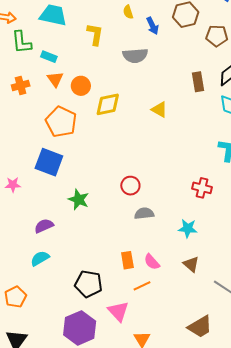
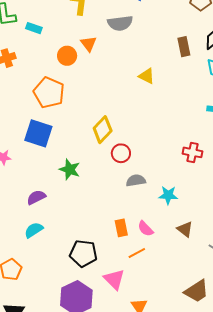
orange triangle: (55, 79) -> (89, 44), moved
yellow diamond: (108, 104) -> (103, 130), moved, turned -32
cyan star: (188, 228) -> (168, 195), moved

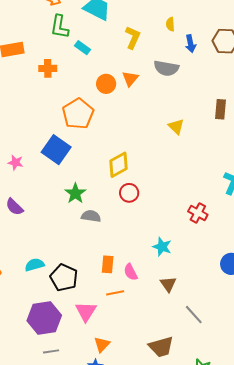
gray semicircle: (136, 180) -> (91, 216), moved
purple semicircle: (36, 197) -> (14, 207), moved, turned -126
cyan semicircle: (34, 230) -> (35, 265), moved

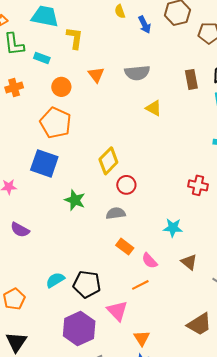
yellow L-shape: (133, 37) -> (75, 38), moved
gray semicircle: (166, 68) -> (137, 73), moved
orange circle: (106, 84) -> (61, 87), moved
gray semicircle: (91, 216) -> (116, 213), moved
orange rectangle: (108, 264) -> (125, 247), moved, turned -42

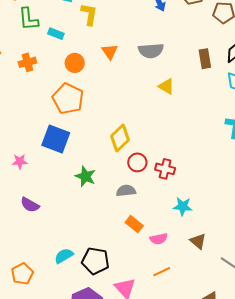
red cross: (198, 185) -> (165, 169), moved
pink semicircle: (150, 261) -> (159, 239), turned -60
orange line: (140, 285) -> (162, 272), moved

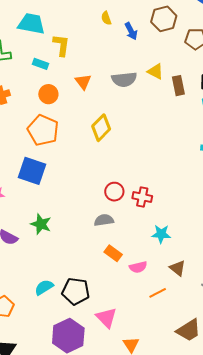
cyan rectangle: (56, 34) -> (41, 64), moved
yellow triangle: (166, 86) -> (155, 71), moved
yellow diamond: (120, 138) -> (101, 128), moved
green star: (85, 176) -> (41, 224), moved
orange line: (162, 272) -> (158, 293), moved

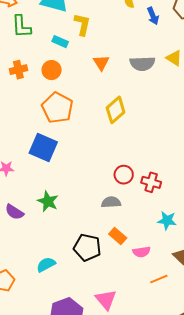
orange circle: (48, 94) -> (52, 70), moved
black pentagon: (76, 291) -> (87, 247), moved

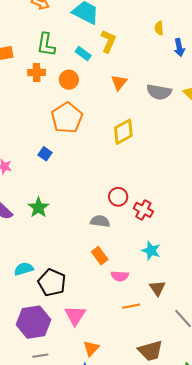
green L-shape: (21, 26) -> (46, 45), moved
blue square: (43, 148) -> (45, 154), size x0.5
black pentagon: (87, 247) -> (52, 282), moved

